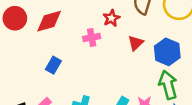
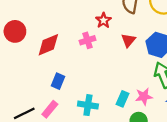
red diamond: (49, 21) -> (48, 45), moved
blue rectangle: (53, 65) -> (58, 81), moved

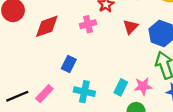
blue rectangle: (58, 81) -> (69, 64), moved

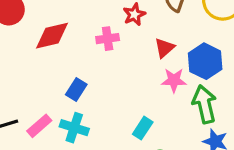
pink star: (143, 86) -> (174, 80), moved
cyan cross: (84, 92) -> (74, 128), moved

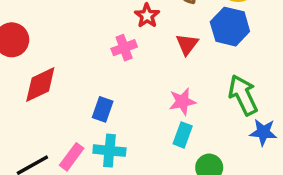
red diamond: (52, 36) -> (40, 84), moved
blue hexagon: (205, 61) -> (230, 27), moved
pink star: (174, 80) -> (182, 101), moved

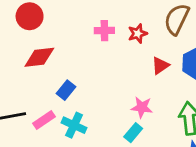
pink cross: (124, 48) -> (104, 31), moved
blue rectangle: (103, 109) -> (66, 90), moved

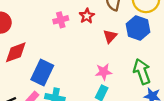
blue rectangle: (66, 90) -> (42, 73), size x1.6

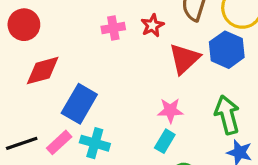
red triangle: (110, 36) -> (184, 59), size x1.5

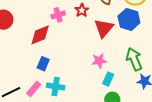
red diamond: (43, 71) -> (40, 35), moved
blue rectangle: (79, 104) -> (43, 64), size x0.6
cyan rectangle: (165, 141) -> (108, 79), moved

